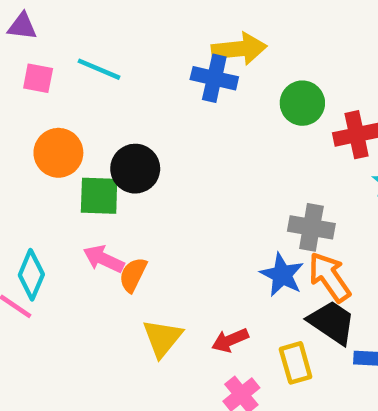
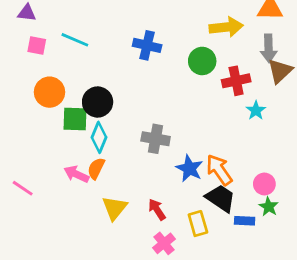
yellow arrow: (239, 49) -> (226, 27), moved
gray cross: (311, 227) -> (156, 139), moved
pink arrow: (104, 259) -> (76, 174), moved
cyan diamond: (31, 275) -> (99, 137), moved
red arrow: (230, 340) -> (157, 209), turned 80

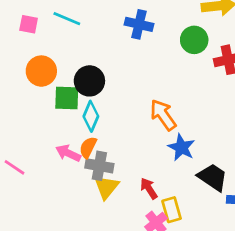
gray cross: (156, 139) -> (99, 166), moved
orange arrow: (219, 170) -> (163, 115), moved
yellow rectangle: (198, 224) -> (172, 210), moved

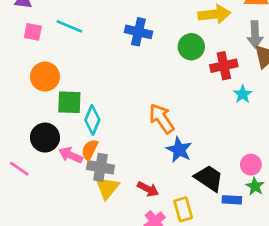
black circle: (89, 81) -> (45, 138), moved
red arrow: (149, 188) -> (148, 189), turned 150
yellow rectangle: (172, 210) -> (183, 209), moved

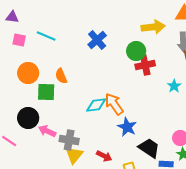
blue cross: (138, 32) -> (97, 40), turned 36
red cross: (224, 66) -> (145, 65), moved
cyan diamond: (92, 120) -> (96, 105), moved, turned 60
orange semicircle: (90, 150) -> (61, 76), moved, turned -49

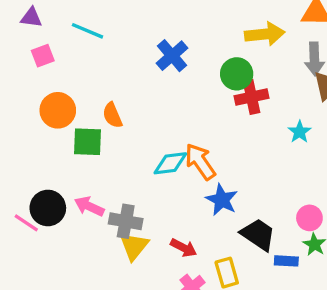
cyan line: (46, 36) -> (88, 31), moved
pink square: (19, 40) -> (43, 56), turned -32
black circle: (28, 118) -> (48, 208), moved

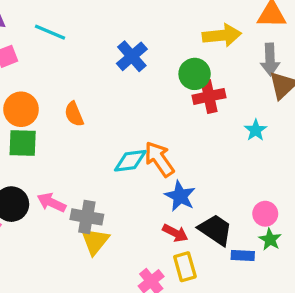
green square: (88, 142) -> (23, 143), moved
red arrow: (184, 248) -> (175, 233), moved

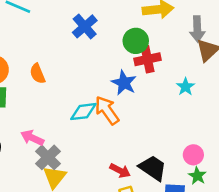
blue star: (180, 196) -> (124, 83), moved
pink arrow: (52, 202) -> (32, 138), moved
gray cross: (87, 217) -> (48, 157), turned 35

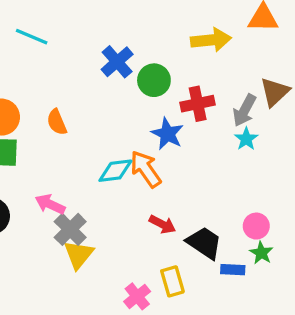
gray arrow: (197, 29) -> (245, 110), moved, turned 30
green circle: (136, 41) -> (154, 80), moved
red arrow: (120, 171) -> (162, 224), moved

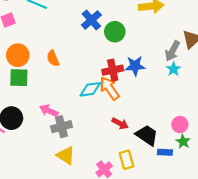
red cross: (198, 104) -> (113, 70), moved
blue star: (167, 134) -> (135, 66), moved, turned -30
gray cross: (70, 229) -> (61, 127), turned 30
yellow triangle: (79, 255) -> (66, 155), moved, turned -36

